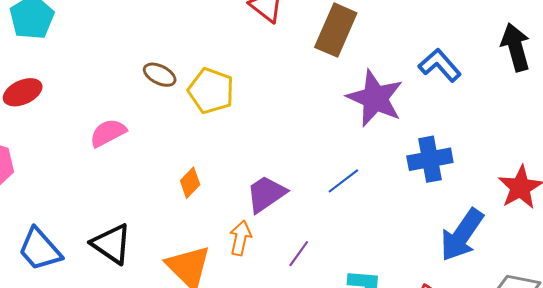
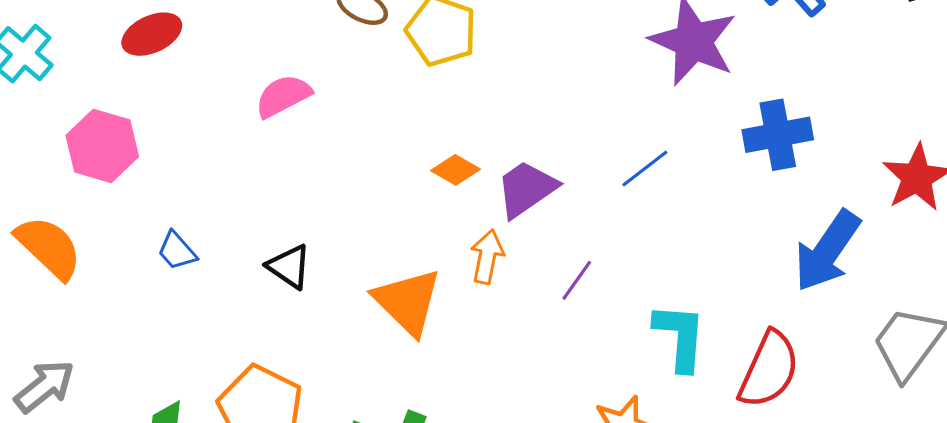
orange diamond: (190, 183) -> (455, 170), moved, turned 76
black triangle: (112, 244) -> (289, 267), size x0.7
blue trapezoid: (40, 249) -> (177, 251), moved, size x0.6

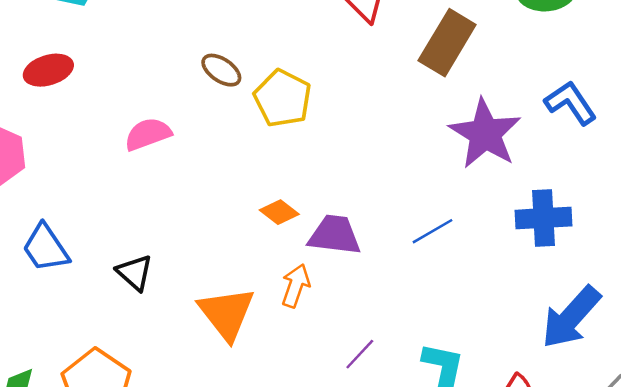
purple trapezoid: (526, 189) -> (335, 235), turned 34
blue trapezoid: (177, 251) -> (46, 248), size x1.5
purple line: (577, 280) -> (360, 354), moved

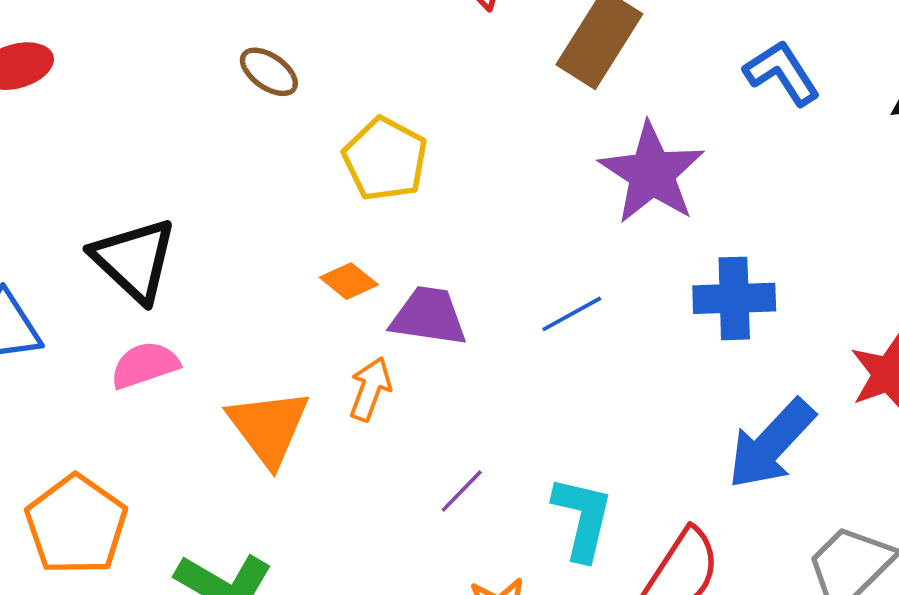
yellow pentagon: (283, 98) -> (385, 159), moved
blue L-shape: (571, 103) -> (782, 73), moved
pink semicircle: (148, 134) -> (145, 365), moved
black triangle: (135, 273) -> (134, 260), moved, size x1.6

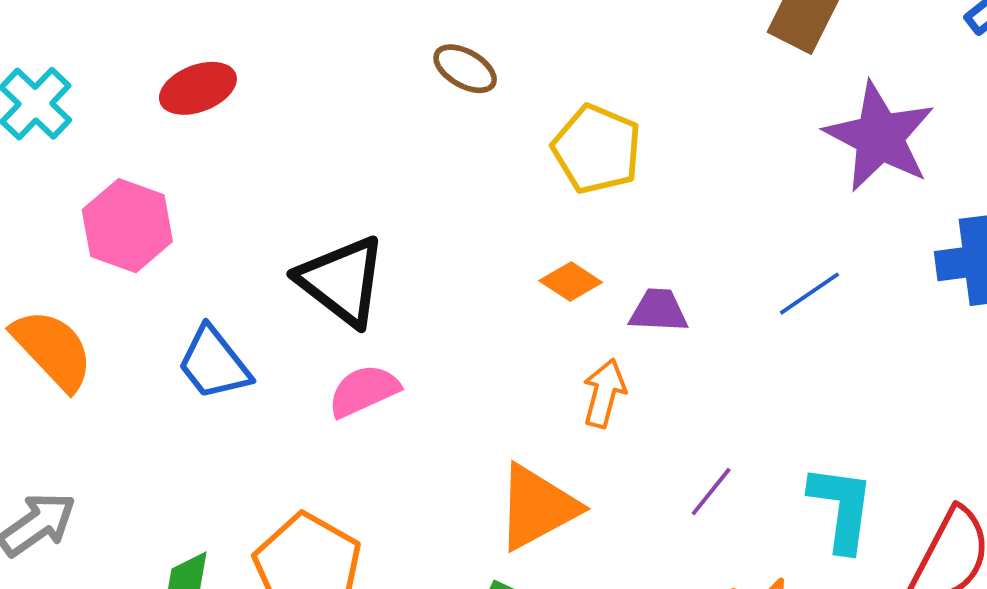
purple trapezoid: (429, 316) -> (659, 311), size x0.7
orange triangle: (268, 427) -> (537, 507), moved, turned 44

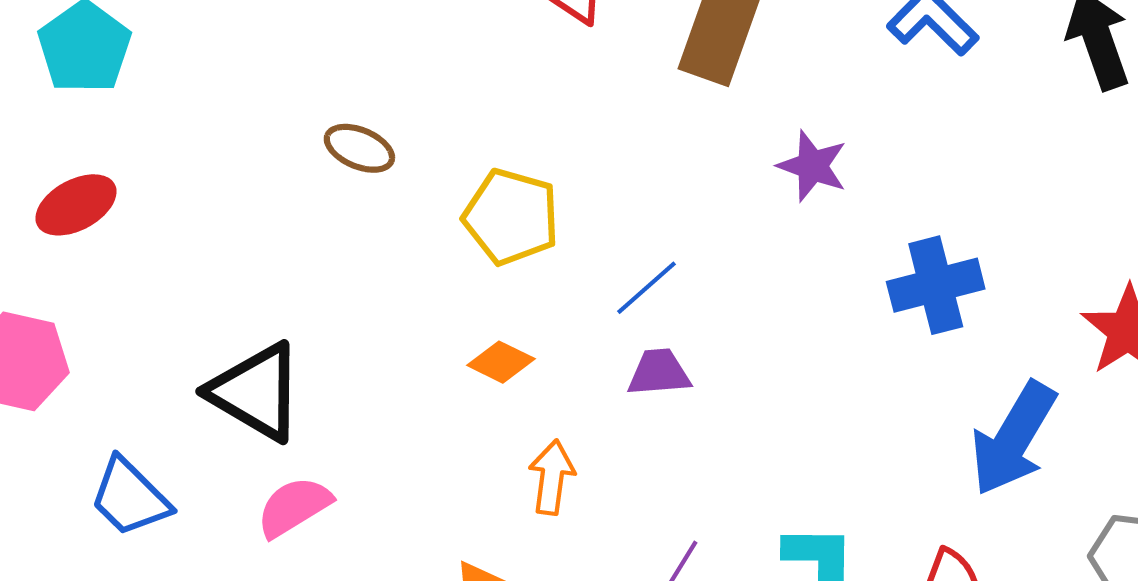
purple star: (880, 137) -> (812, 166), size x0.6
blue line: (809, 294) -> (646, 288), moved
purple trapezoid: (659, 311) -> (659, 373), moved

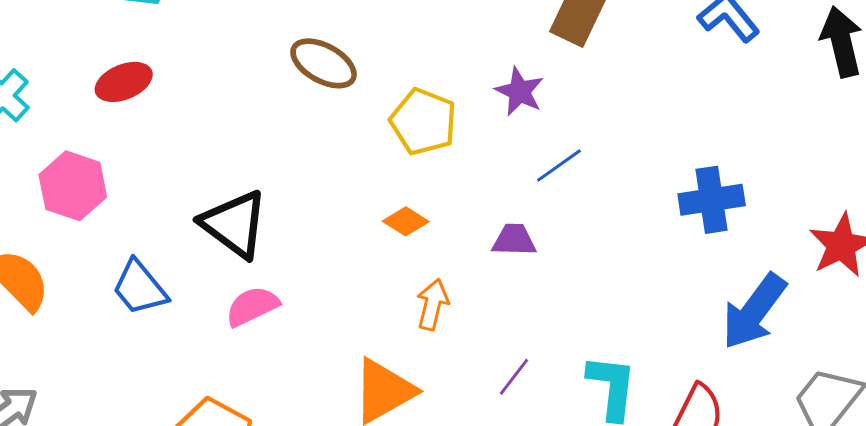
brown ellipse: (359, 148) -> (324, 63), size x1.4
purple star: (812, 166) -> (519, 92), moved
blue line: (646, 288) -> (559, 165), moved

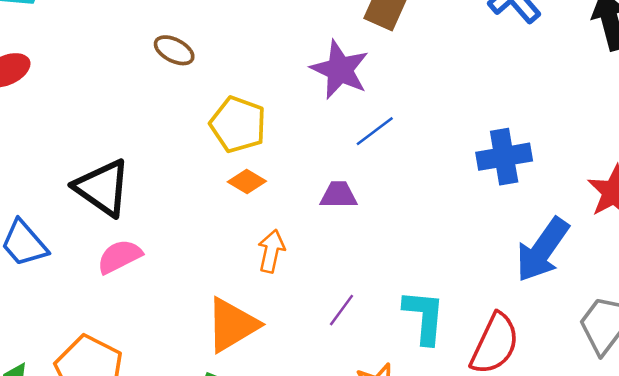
brown ellipse: (324, 63) -> (174, 50), size x0.7
purple star: (519, 92) -> (340, 70), size x1.4
yellow pentagon: (423, 122) -> (238, 124), moved

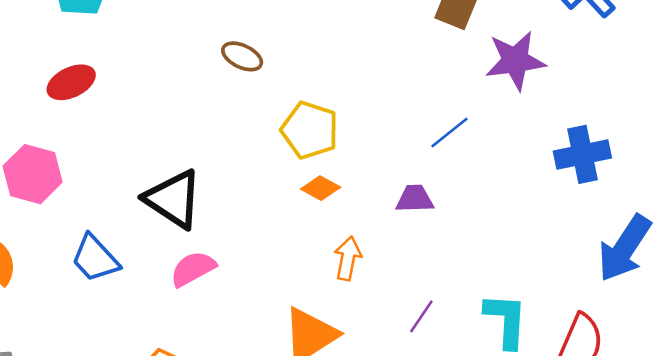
purple star: (340, 70) -> (515, 61), moved, turned -30

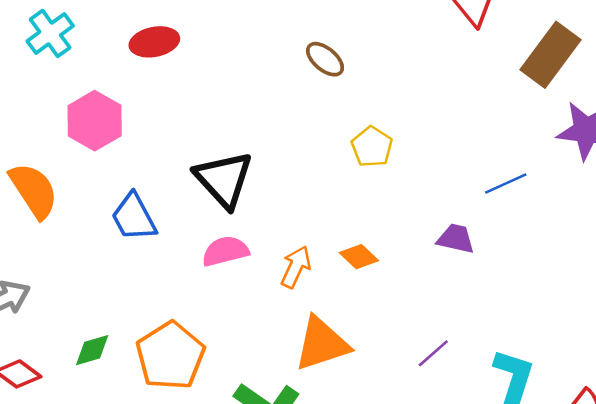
yellow pentagon: (310, 130) -> (372, 147), size x0.7
orange diamond: (321, 188) -> (359, 257), moved
orange arrow: (348, 258) -> (296, 267), moved

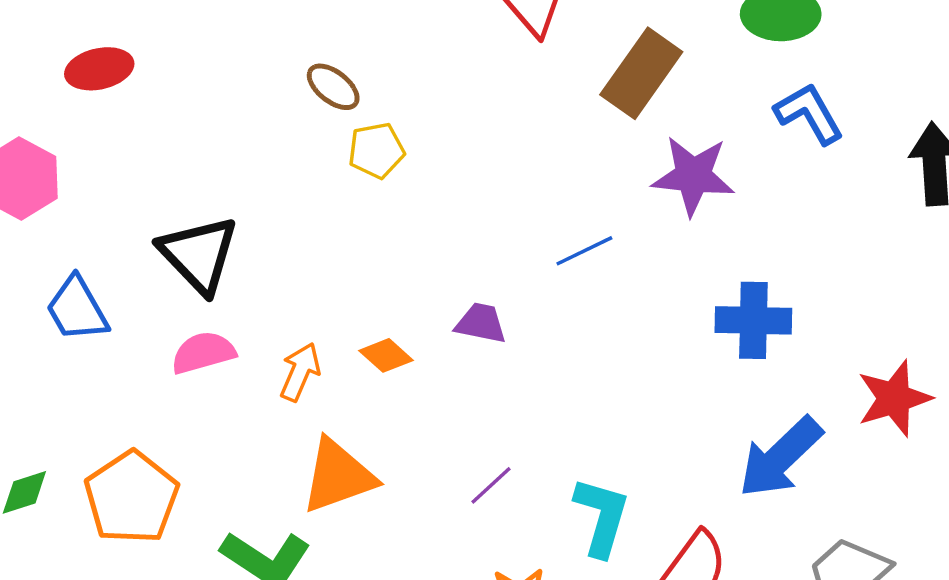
yellow pentagon: (372, 147) -> (376, 151), moved, turned 30
purple trapezoid: (456, 239) -> (481, 323), moved

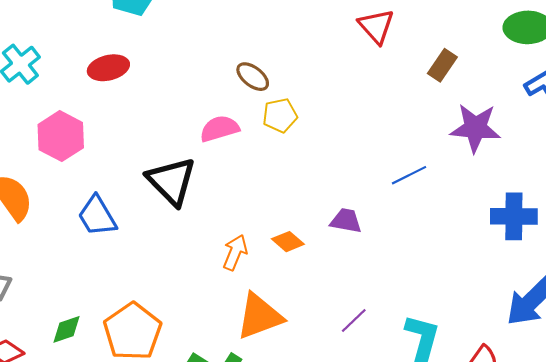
brown rectangle: (641, 73) -> (442, 65), size x0.6
pink semicircle: (203, 353) -> (219, 129), moved

